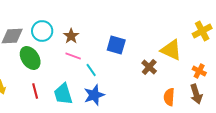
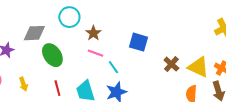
cyan circle: (42, 31) -> (69, 17), moved
yellow triangle: (171, 50) -> (198, 67), moved

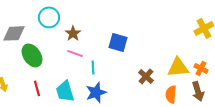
brown cross: (171, 64) -> (146, 76), moved
cyan line: (113, 67) -> (93, 67), turned 32
yellow triangle: (198, 67) -> (178, 67), turned -30

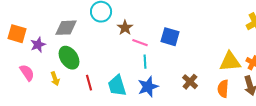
pink line: (75, 53) -> (140, 43), moved
green ellipse: (32, 55) -> (69, 58), moved
brown cross: (146, 76) -> (190, 82), moved

